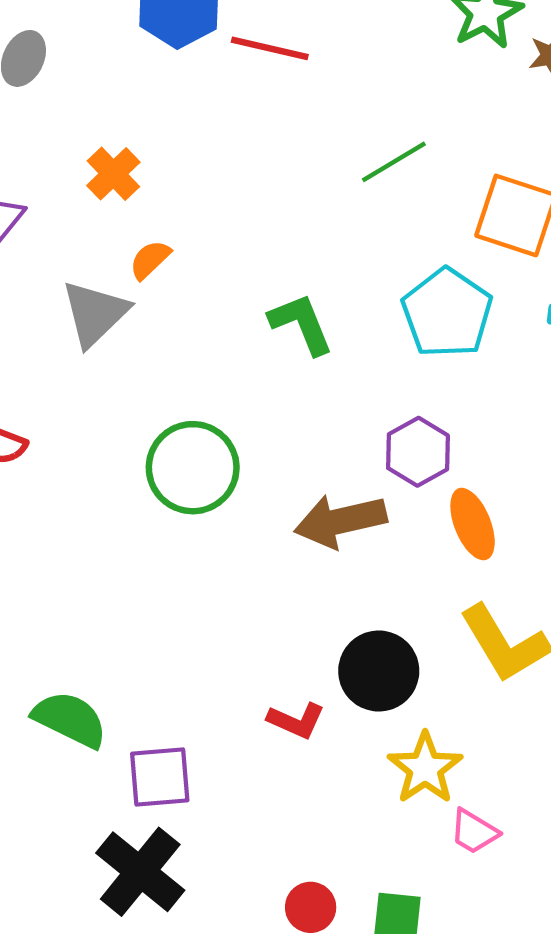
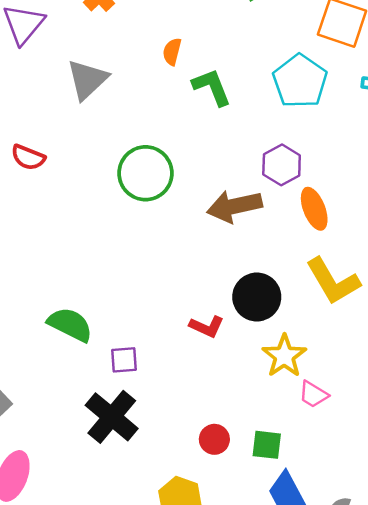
orange semicircle: (150, 260) -> (172, 52), moved, turned -32
purple square: (160, 777) -> (124, 360), size x0.7

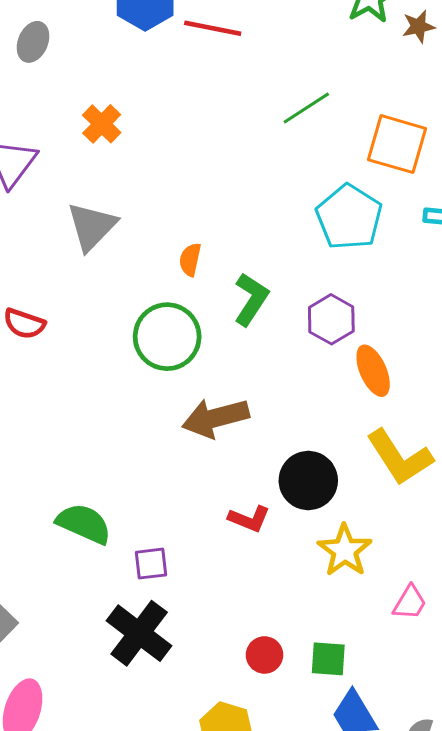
orange semicircle: (172, 52) -> (190, 260), moved
green L-shape: (212, 87) -> (251, 299), moved, turned 57
brown arrow: (234, 206) -> (216, 418), moved
pink trapezoid: (313, 394) -> (410, 603), moved, turned -88

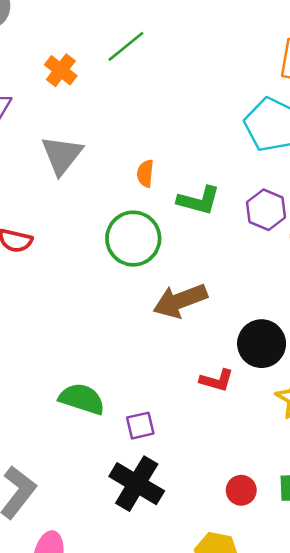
green line: (306, 108) -> (126, 46), moved
green L-shape: (251, 299) -> (199, 200), turned 78

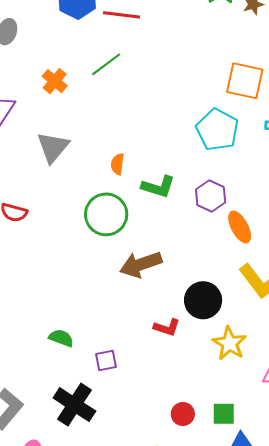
green semicircle: (82, 399) -> (61, 338), size x0.7
black cross: (137, 484) -> (74, 405), moved

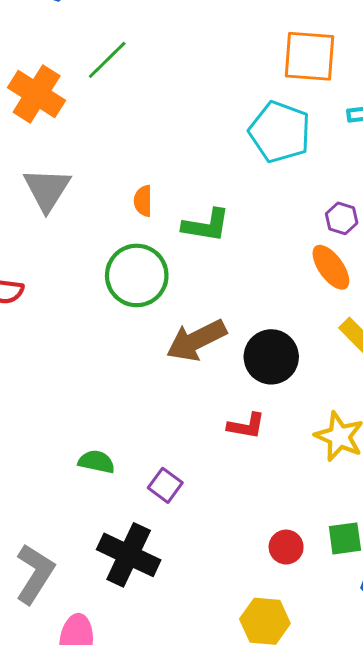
orange cross: (55, 81) -> (37, 94), size x1.5
purple hexagon: (211, 196) -> (342, 218), moved, size x0.7
black circle: (203, 300) -> (271, 357), moved
purple square: (106, 361) -> (165, 485), turned -35

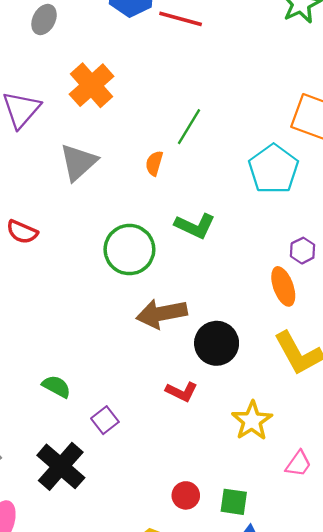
green line: (107, 60) -> (189, 127), moved, turned -30
orange semicircle: (143, 201) -> (154, 163), moved

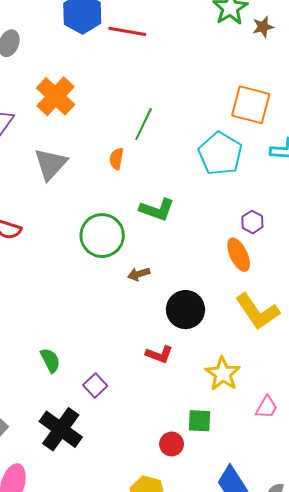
brown arrow: (162, 314) -> (139, 274), moved, size x0.5
green semicircle: (56, 386) -> (50, 360), turned 40
green square: (234, 502) -> (200, 421), moved

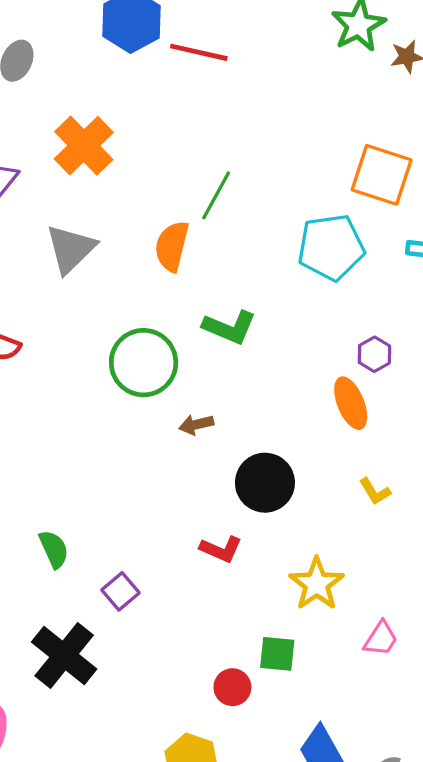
cyan pentagon: (220, 154) -> (331, 247), turned 30
orange semicircle: (116, 159) -> (172, 246), size x1.5
yellow L-shape: (257, 311) -> (375, 492), size x0.5

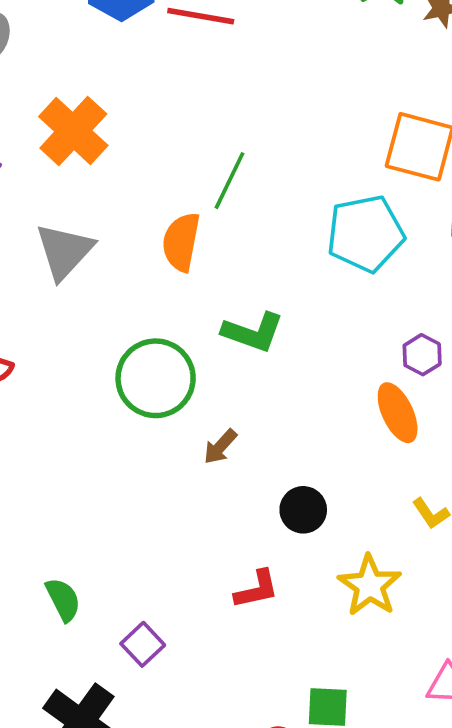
brown arrow: (196, 424) -> (220, 447), turned -32
black circle: (265, 483) -> (303, 510), size x0.7
red L-shape: (221, 549) -> (257, 589), turned -33
yellow star: (317, 584) -> (370, 585), moved

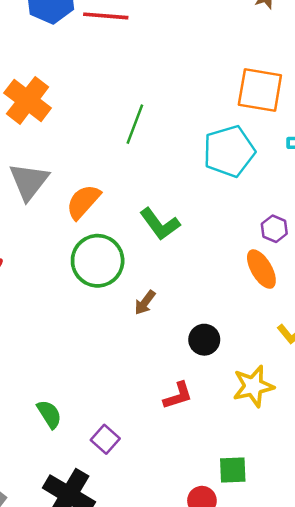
orange semicircle: (181, 242) -> (83, 202), moved, turned 36
green L-shape: (253, 332) -> (160, 224), turned 39
yellow star: (370, 585) -> (253, 386), turned 30

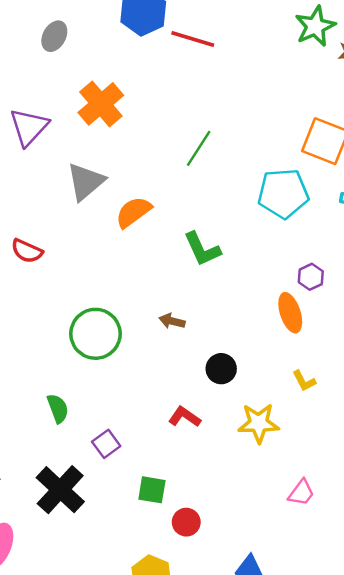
green circle: (98, 261) -> (95, 334), moved
brown arrow: (145, 303) -> (172, 321), turned 55
red L-shape: (178, 396) -> (185, 417), turned -140
green square: (233, 470) -> (152, 490), moved

